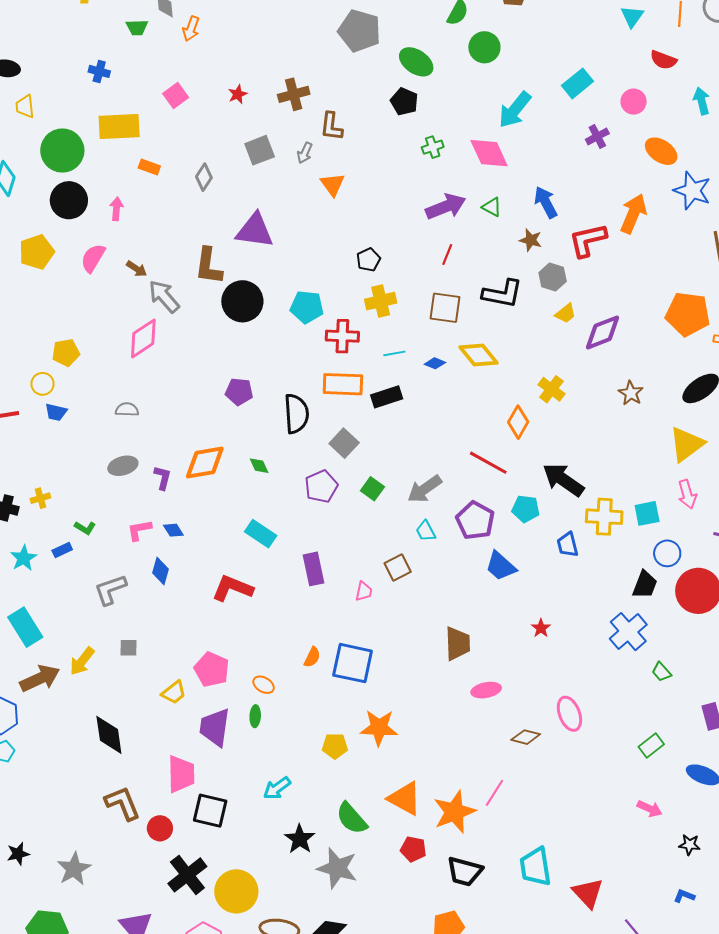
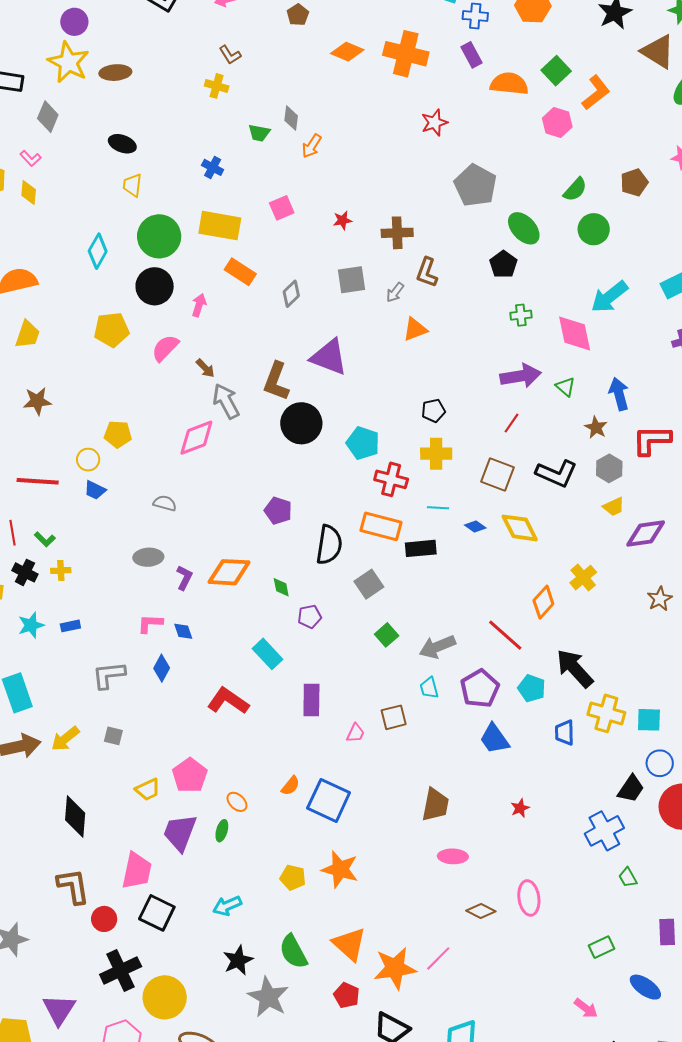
orange rectangle: (149, 167) -> (240, 272), size x1.4
orange triangle: (332, 184) -> (415, 329), turned 32
purple pentagon: (321, 486) -> (310, 617), moved, size x0.7
green L-shape: (85, 528) -> (45, 539), moved

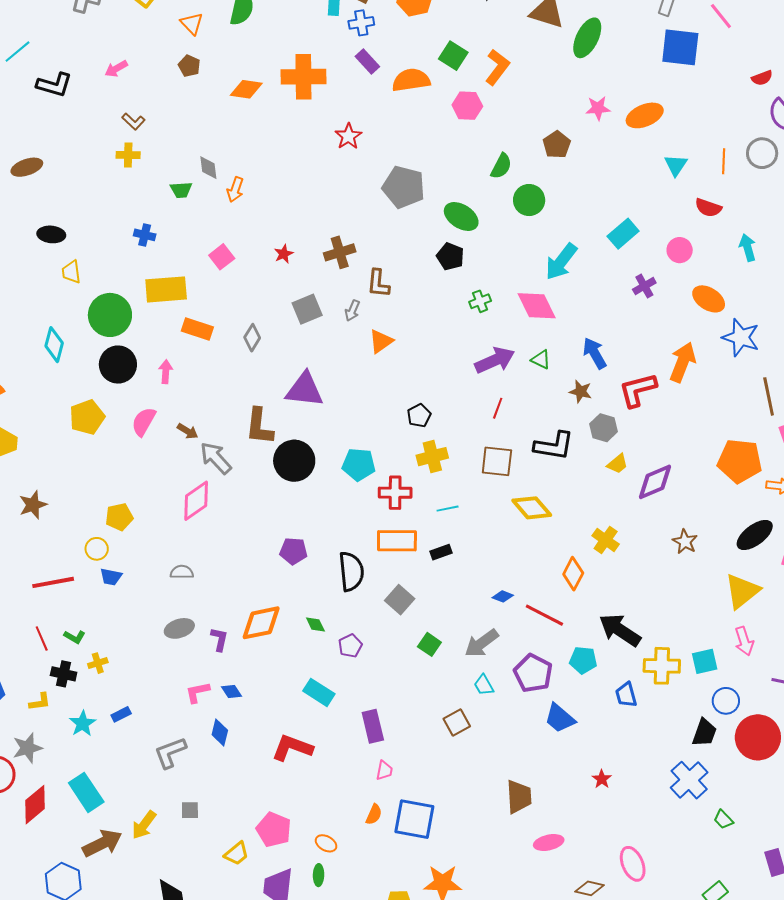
blue diamond: (475, 526) -> (503, 596), moved
black rectangle: (421, 548) -> (441, 552), size x0.7
pink trapezoid: (355, 733) -> (384, 770), moved

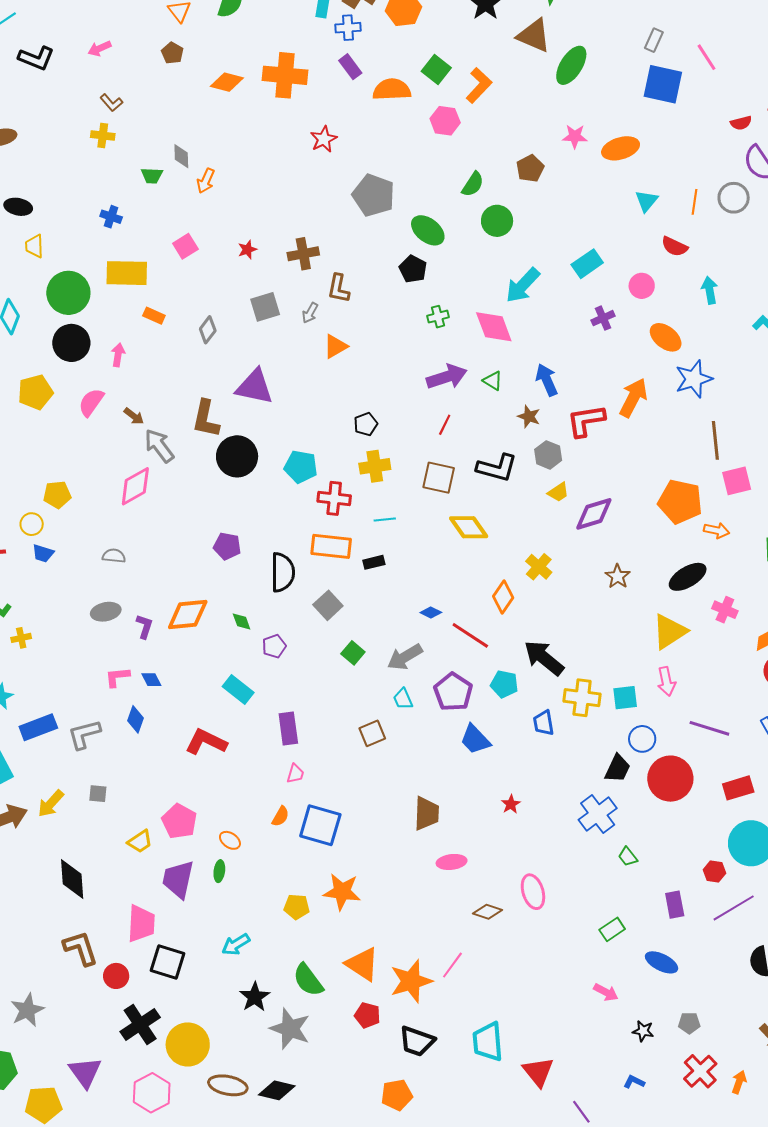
orange rectangle: (197, 329) -> (154, 316), size x0.7
blue star: (741, 337) -> (694, 379), turned 30
blue rectangle: (121, 714) -> (38, 727), moved, size x1.8

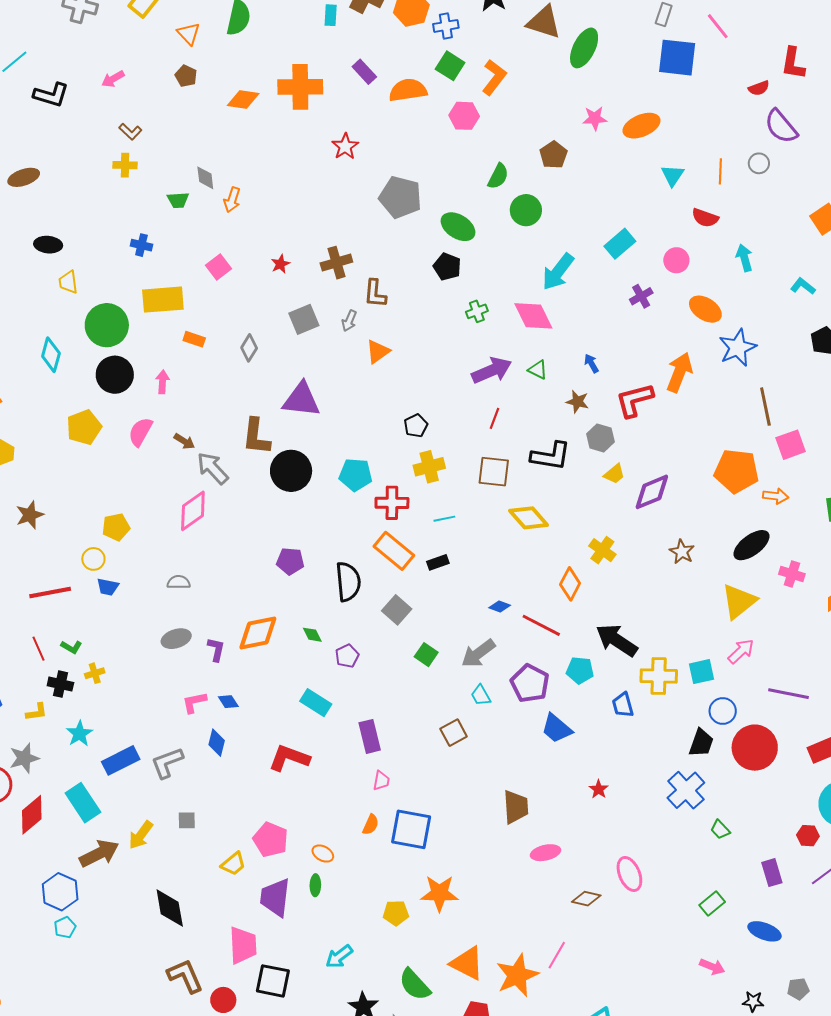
blue cross: (348, 28) -> (446, 26), moved
gray circle: (734, 198) -> (759, 163), size x0.7
blue arrow: (547, 380) -> (591, 363), size x0.6
orange rectangle: (331, 546) -> (394, 551), turned 39
pink arrow: (666, 681) -> (741, 651), turned -116

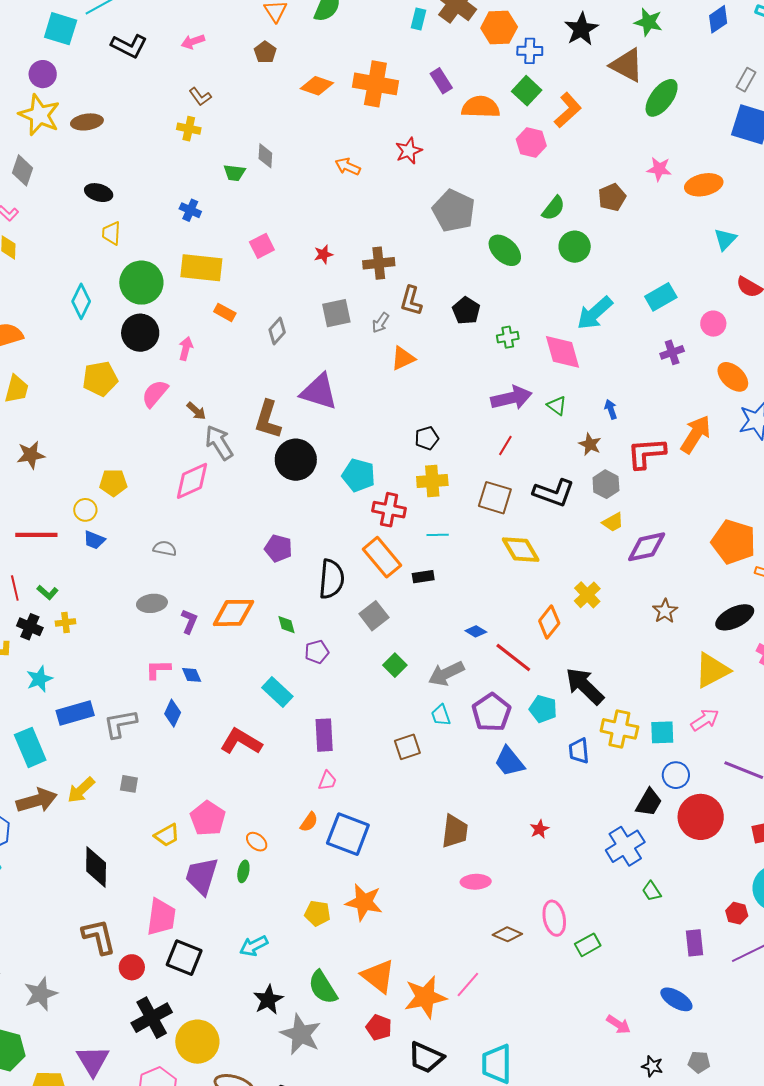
orange arrow: (232, 200) -> (348, 166), moved, turned 85
black pentagon: (447, 267) -> (466, 311), moved
green rectangle: (712, 903) -> (588, 945), moved

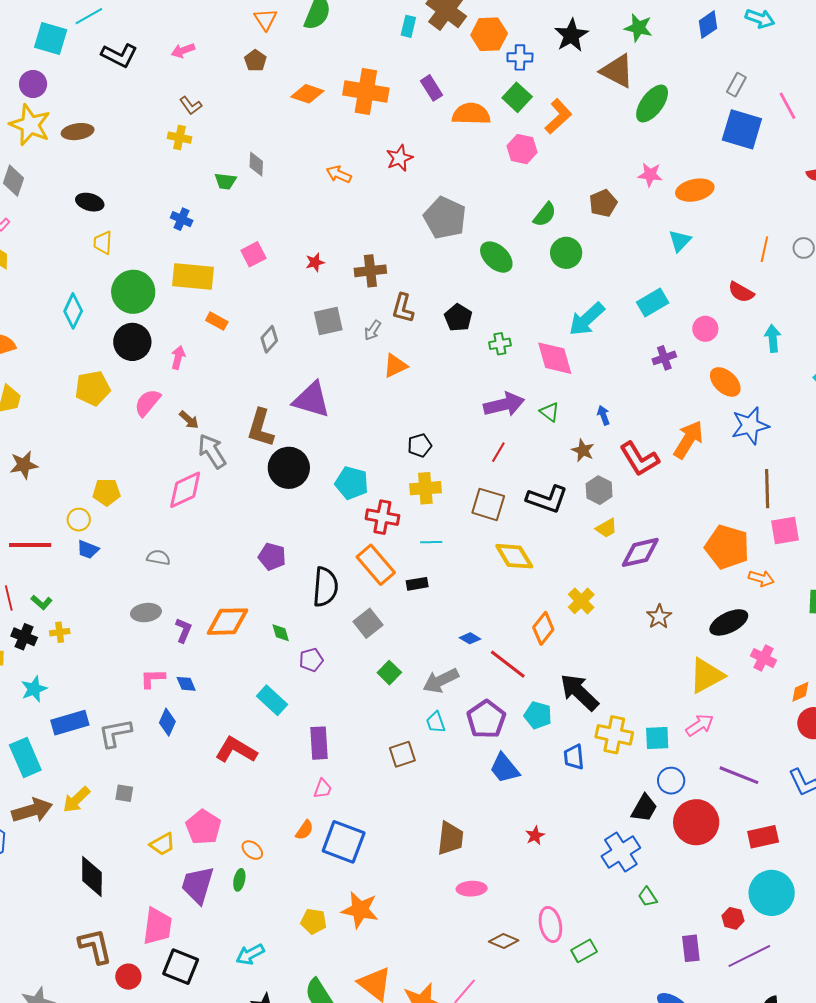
cyan triangle: (725, 239) -> (680, 241), moved
red L-shape: (646, 453) -> (639, 459), turned -117

